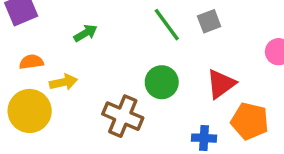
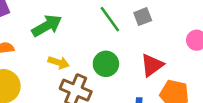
green arrow: (85, 33) -> (47, 26), size x1.6
yellow arrow: (63, 82) -> (59, 63), moved, turned 30

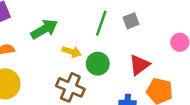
green line: (110, 19) -> (101, 23), turned 55
yellow arrow: (59, 63) -> (72, 52), moved

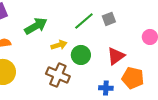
green line: (101, 23) -> (84, 21), turned 30
yellow arrow: (72, 52) -> (59, 45), turned -35

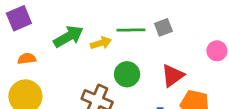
green line: (84, 21) -> (131, 30), turned 40
yellow arrow: (59, 45) -> (101, 43), moved

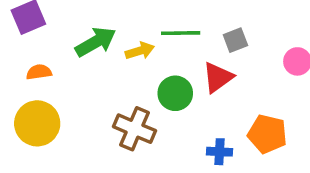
gray square: (163, 27) -> (235, 40), moved
red triangle: (173, 76) -> (218, 77), moved

